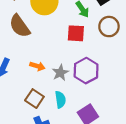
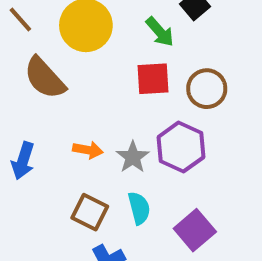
brown circle: (109, 27) -> (207, 89), moved

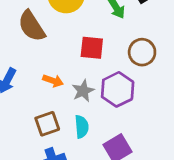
red square: (153, 79) -> (92, 48), moved
brown square: (90, 212) -> (47, 124), turned 35

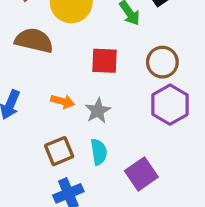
brown semicircle: (32, 26) -> (34, 40), turned 140
purple hexagon: (118, 89) -> (170, 105), moved

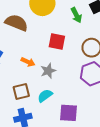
cyan semicircle: (99, 152) -> (45, 96), turned -126
purple square: (141, 174) -> (69, 113), turned 30

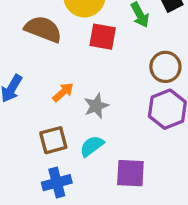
red square: (57, 41) -> (103, 37), moved
orange arrow: (28, 62) -> (63, 92), turned -64

